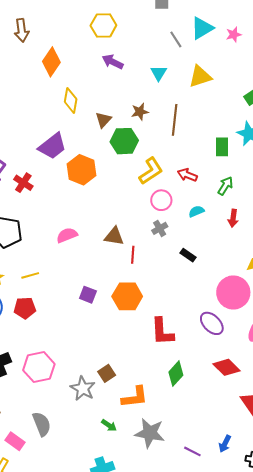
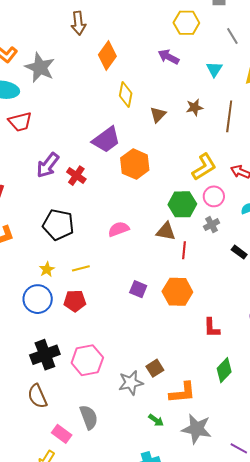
yellow hexagon: (103, 25) -> (186, 23), moved
green hexagon: (124, 141) -> (182, 204), moved
red L-shape: (162, 332) -> (212, 328), size x0.7
gray star: (83, 388) -> (131, 383), turned 30

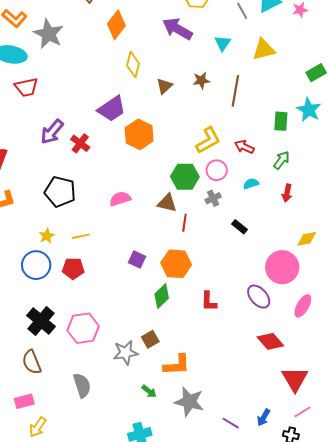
purple arrow: (168, 57) -> (177, 29), size x1.4
black cross: (45, 355) -> (41, 321), turned -32
green diamond: (224, 370) -> (162, 296), moved
pink rectangle: (62, 434) -> (24, 401), moved, turned -54

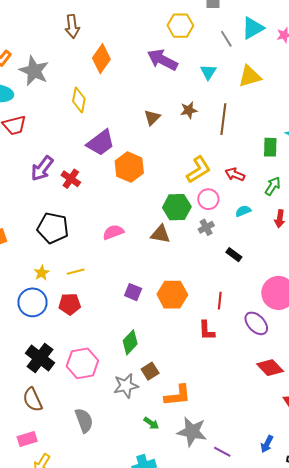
yellow diamond: (133, 65) -> (79, 100), moved
red line: (184, 223) -> (220, 301), moved
green diamond: (162, 296) -> (130, 342), moved
purple line: (231, 423) -> (222, 452), moved

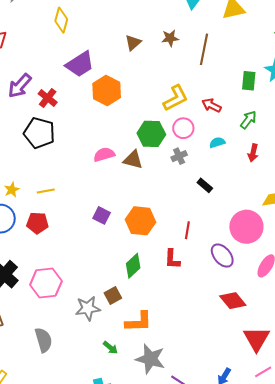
black pentagon: (53, 228) -> (39, 133), moved
pink semicircle: (113, 232) -> (104, 154), moved
green diamond: (130, 342) -> (133, 266), moved

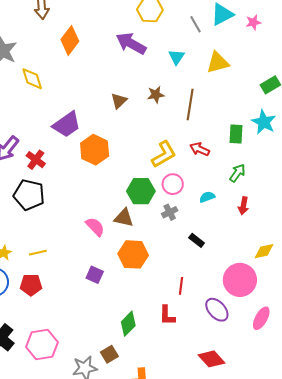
yellow diamond: (61, 20) -> (32, 79), moved, turned -30
red arrow: (212, 105) -> (200, 149), moved
pink semicircle: (104, 154) -> (95, 227), moved, turned 65
orange hexagon: (141, 221) -> (133, 254), moved
red diamond: (233, 301) -> (212, 359), moved

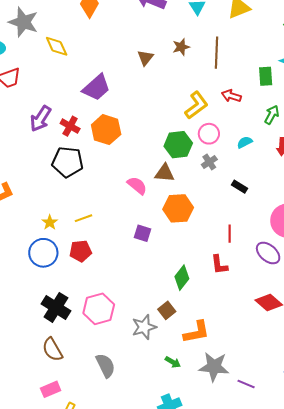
orange hexagon: (95, 150) -> (106, 130), moved

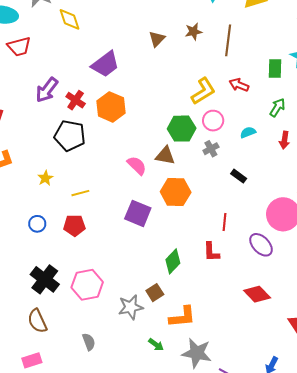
yellow star: (50, 222) -> (45, 178), moved
purple square: (143, 233) -> (138, 213), size x1.5
blue circle: (43, 253) -> (37, 224), size x0.6
gray semicircle: (106, 365) -> (89, 342), size x0.7

